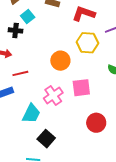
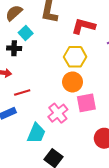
yellow hexagon: (88, 43) -> (75, 57), moved
orange circle: (60, 61) -> (73, 82), moved

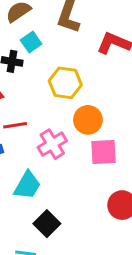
yellow hexagon: (75, 57) -> (65, 83), moved
pink cross: (58, 113) -> (52, 144), moved

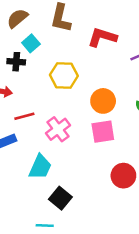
orange circle: (88, 120) -> (103, 101), moved

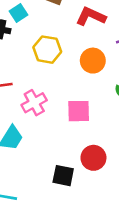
orange circle: (103, 101) -> (93, 61), moved
black square: (60, 198) -> (63, 176), moved, turned -35

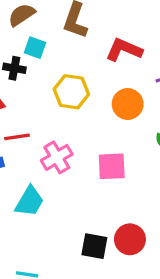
cyan square: (19, 13) -> (35, 48), turned -36
red circle: (93, 158) -> (130, 239), moved

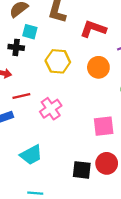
pink square: (112, 166) -> (104, 126), moved
cyan trapezoid: (30, 201) -> (31, 155), moved, turned 35

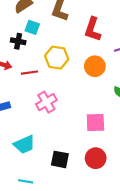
red L-shape: (93, 29) -> (93, 29), turned -95
red line: (21, 96) -> (29, 73), moved
black square: (82, 170) -> (60, 159), moved

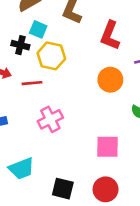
yellow hexagon: (57, 58) -> (51, 56), moved

